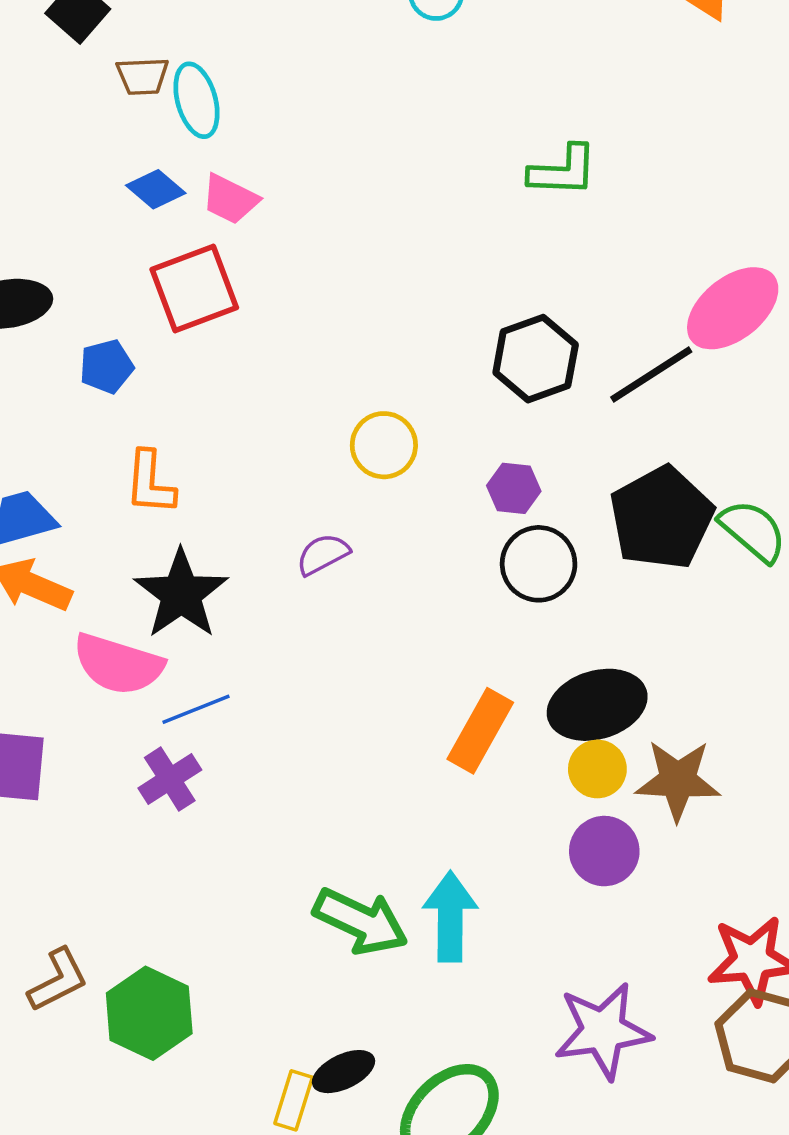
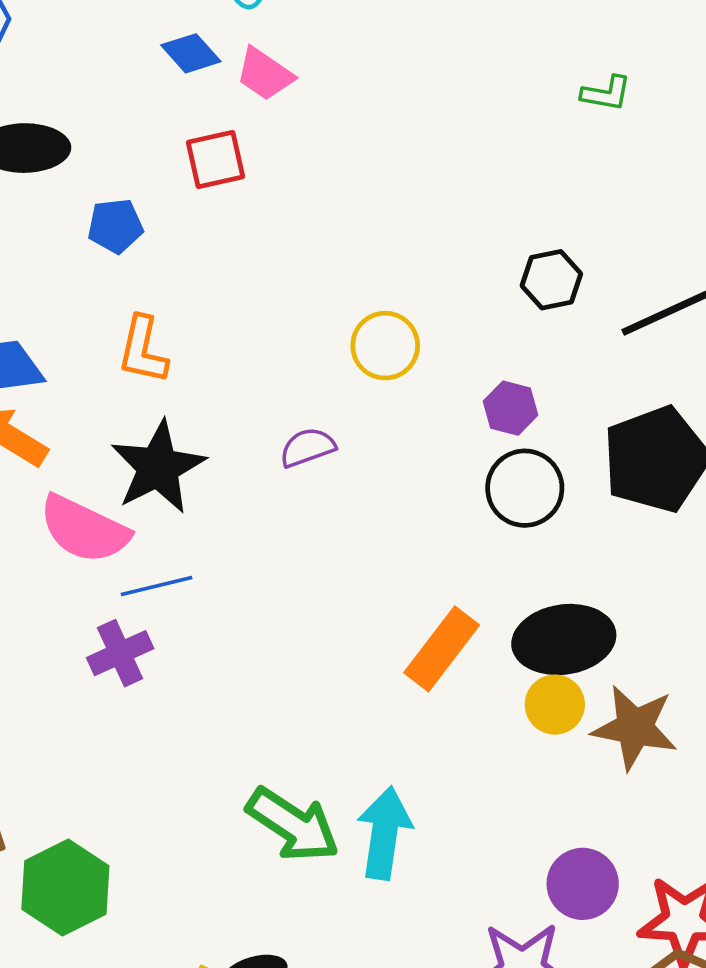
green L-shape: (563, 171) -> (606, 93), size x0.7
red square: (194, 289) -> (216, 159), size x0.7
black hexagon: (536, 359) -> (551, 280), size x0.7
purple circle: (604, 851) -> (583, 884), moved

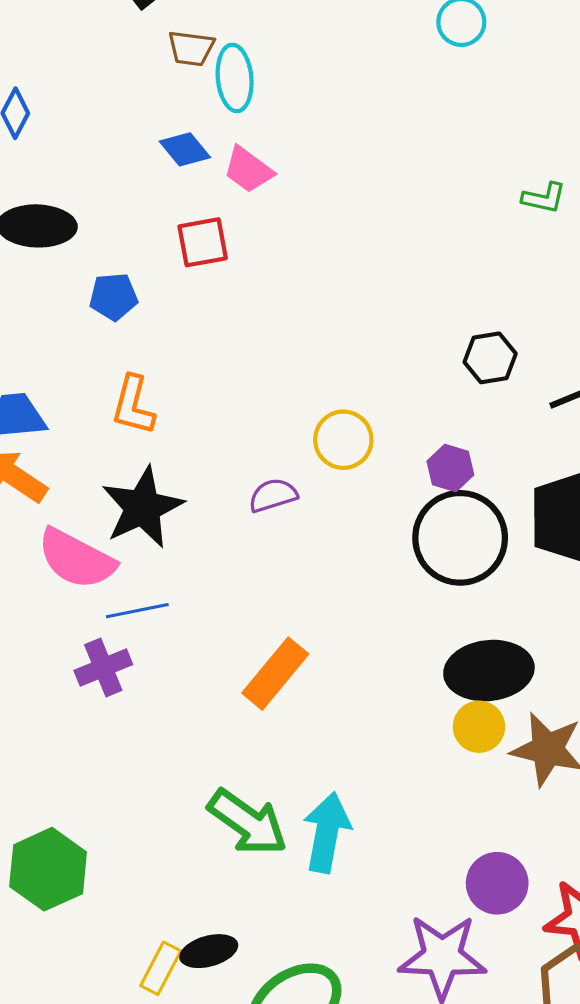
yellow circle: (385, 346) -> (343, 440), moved
black circle: (525, 488) -> (460, 538), size x1.4
orange rectangle: (442, 649) -> (275, 674), moved

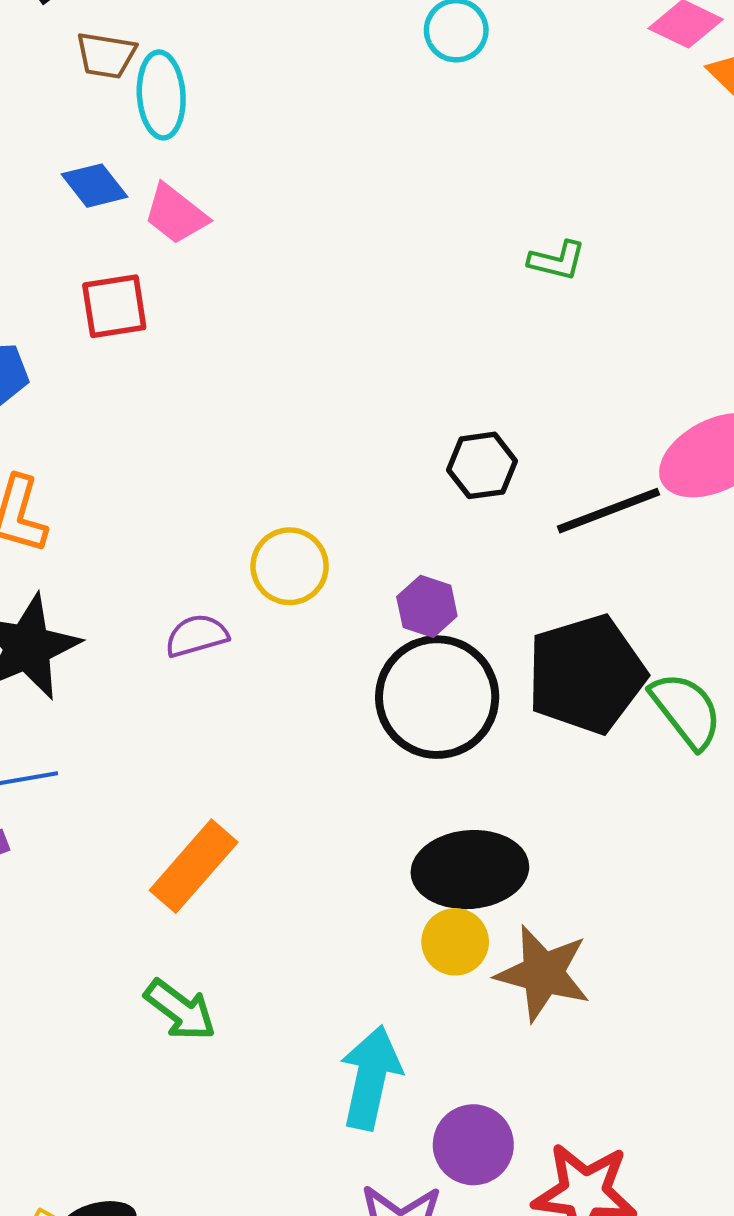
green arrow: (248, 822) -> (180, 1010), moved, size x0.7
cyan arrow: (327, 832) -> (371, 1078), moved

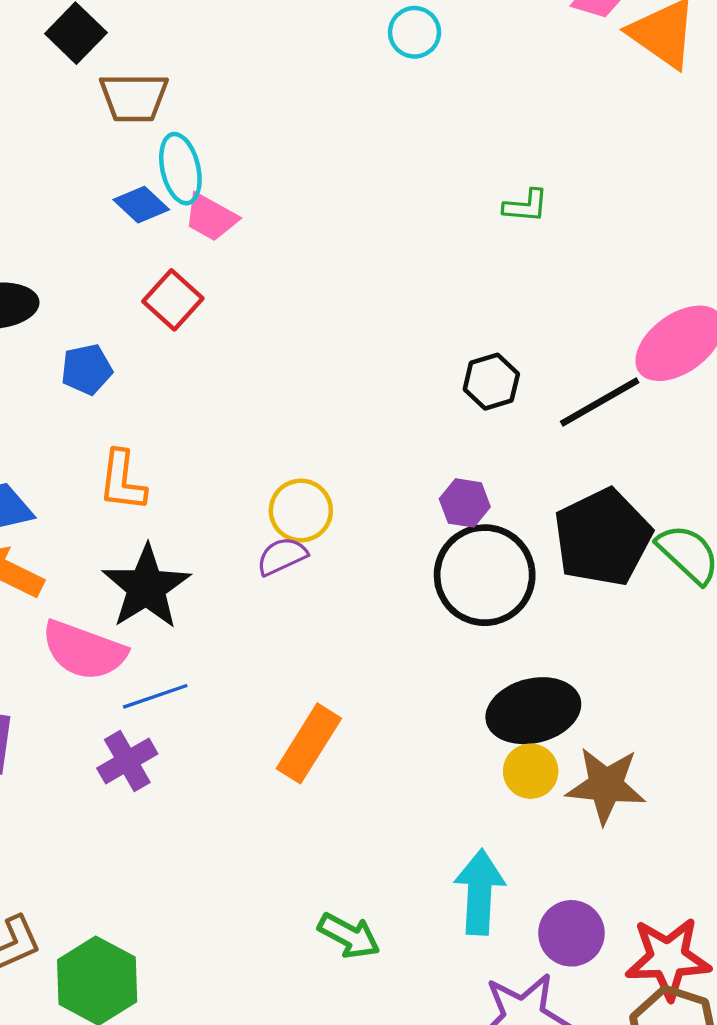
brown trapezoid: (106, 55) -> (134, 97), size x1.4
cyan ellipse: (161, 95) -> (180, 169), moved
red square: (114, 306) -> (173, 300), turned -30
yellow circle: (290, 566) -> (301, 511), moved
green arrow: (180, 1010) -> (349, 936), moved

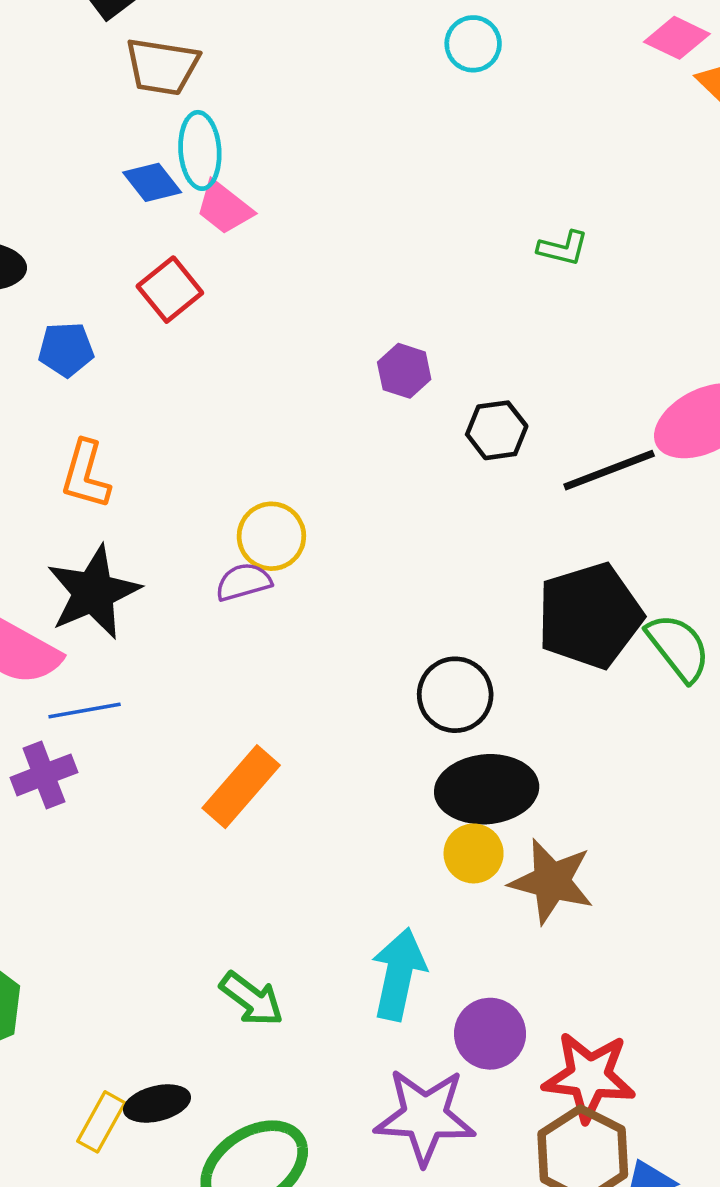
purple hexagon: (465, 503) -> (404, 371), moved
black circle: (485, 575) -> (455, 695), moved, size x0.7

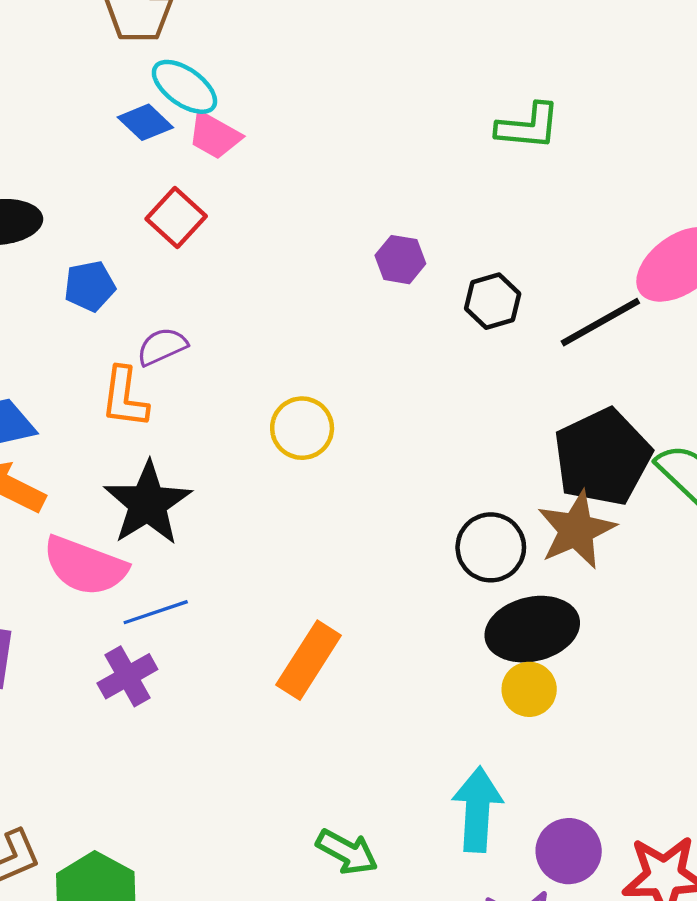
cyan ellipse: (200, 150) -> (184, 87), turned -42
green L-shape: (563, 248) -> (528, 126), size x1.4
purple semicircle: (244, 582) -> (162, 347), moved
brown star: (552, 881) -> (576, 530), moved, turned -30

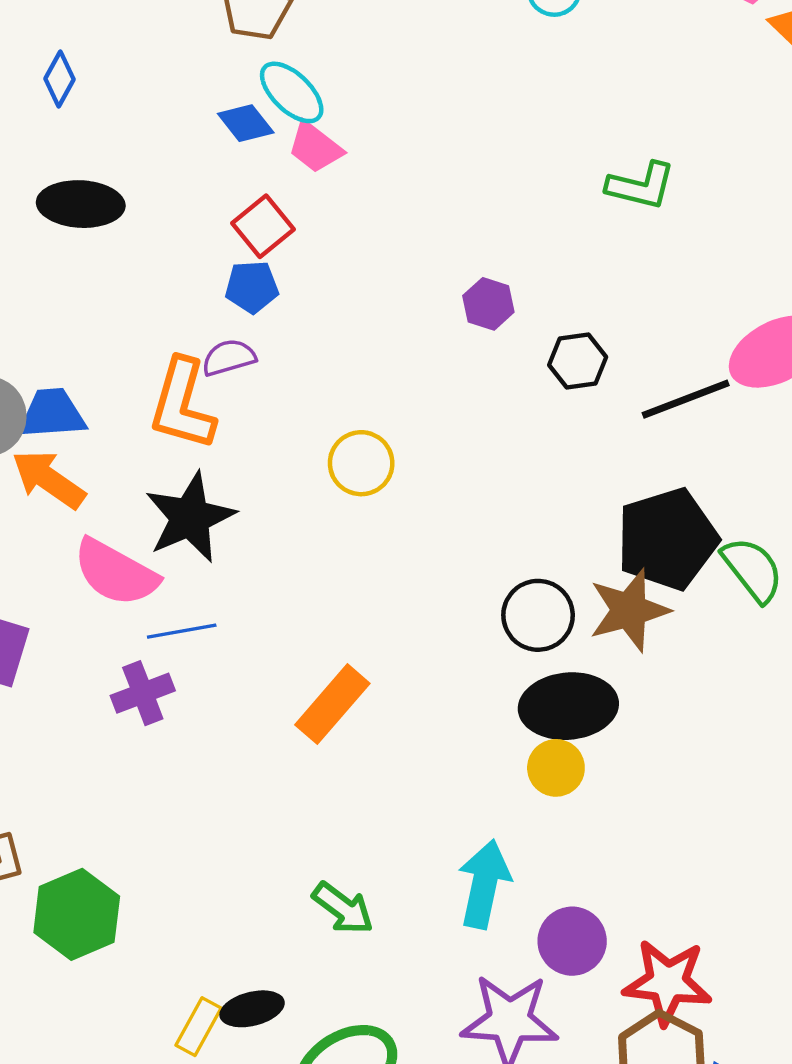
blue pentagon: (90, 286) -> (252, 287), moved
orange L-shape: (125, 397) -> (182, 404), size x1.4

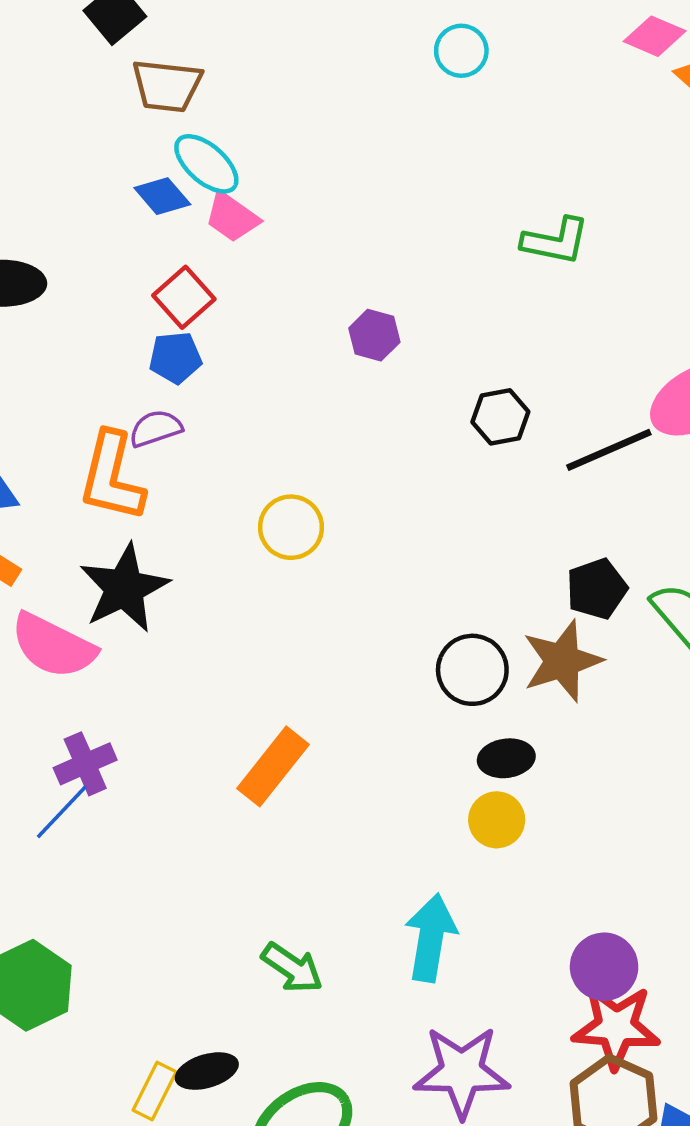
purple hexagon: (488, 304) -> (374, 335), moved
black pentagon: (667, 539) -> (597, 589), size x0.6
blue line: (182, 631) -> (62, 812), moved, turned -34
black ellipse: (568, 706) -> (506, 758), size x0.6
purple circle: (572, 941) -> (604, 967), moved

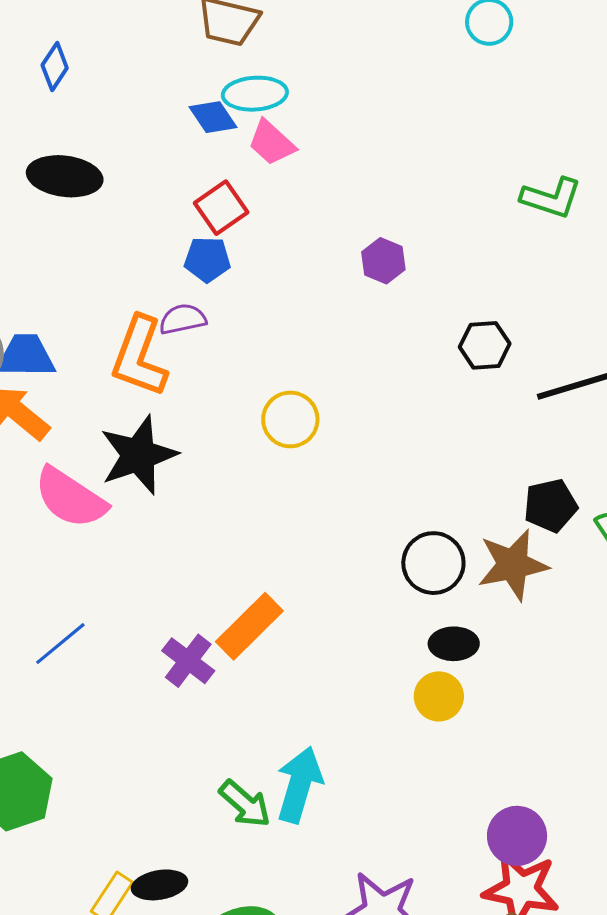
cyan ellipse: (206, 164) -> (255, 94), turned -52
purple cross: (85, 764) -> (188, 661), moved, turned -36
cyan arrow: (431, 938) -> (299, 785), moved

